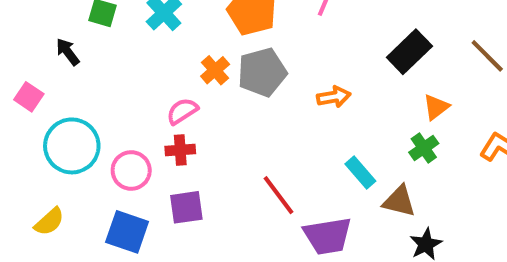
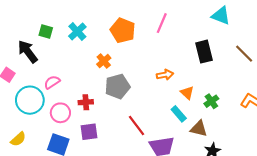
black arrow: (68, 52) -> (28, 52), size x1.6
black rectangle: (409, 52) -> (204, 52), turned -60
gray pentagon: (262, 72) -> (117, 86), moved
orange triangle: (436, 107) -> (187, 93), moved, turned -40
pink semicircle: (182, 111) -> (52, 82), moved

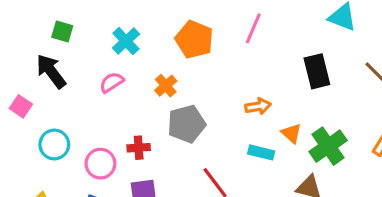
green square: (46, 32) -> (62, 32), moved
pink semicircle: (52, 82) -> (112, 82), moved
cyan circle: (30, 100) -> (54, 145), size x0.7
green cross: (211, 101) -> (328, 146), size x1.6
cyan rectangle: (179, 114) -> (261, 152), moved, turned -35

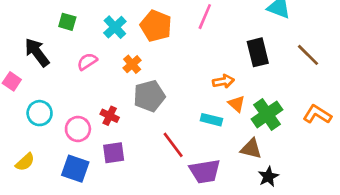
green square: (62, 32) -> (67, 22), moved
cyan cross: (126, 41) -> (115, 27), moved
orange arrow: (258, 106) -> (223, 81), moved
red cross: (139, 148) -> (110, 116), turned 30

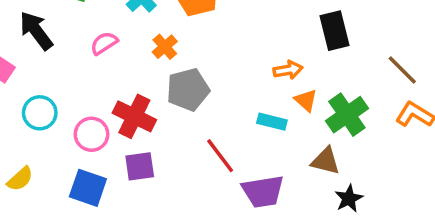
brown line: (308, 55) -> (402, 70), moved
red cross: (110, 116) -> (134, 116), size x1.6

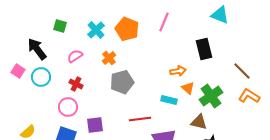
cyan circle: (40, 113) -> (41, 77), moved
red cross: (134, 116) -> (76, 84), moved, size x0.6
red line: (220, 156) -> (140, 119), turned -60

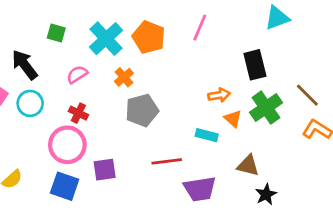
cyan triangle: (220, 15) -> (277, 18), turned -42
cyan cross: (96, 30) -> (106, 39), size x1.4
green cross: (211, 96) -> (266, 108), moved
pink circle: (68, 107) -> (67, 145), size x1.4

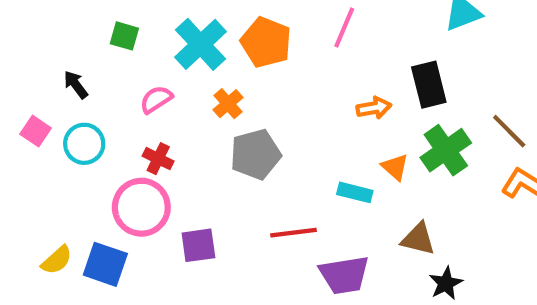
black arrow: (25, 65) -> (76, 85), size x0.6
orange arrow: (219, 95) -> (374, 108), moved
blue square: (65, 186) -> (105, 264), moved

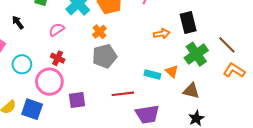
orange cross: (228, 104) -> (99, 32), moved
cyan circle: (84, 144) -> (22, 64), moved
orange triangle: (395, 167) -> (172, 71), moved
brown triangle: (418, 239) -> (191, 91), moved

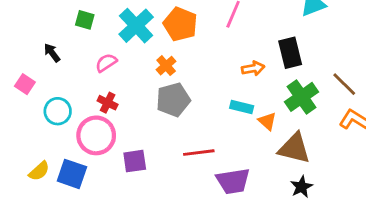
cyan rectangle: (152, 74) -> (242, 107), moved
brown triangle: (191, 91) -> (294, 148), size x1.4

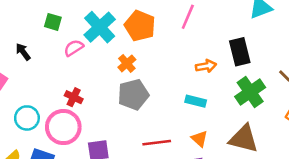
pink semicircle: (106, 63) -> (74, 48), moved
cyan circle: (58, 111) -> (27, 118), moved
orange triangle: (267, 121) -> (200, 139), moved

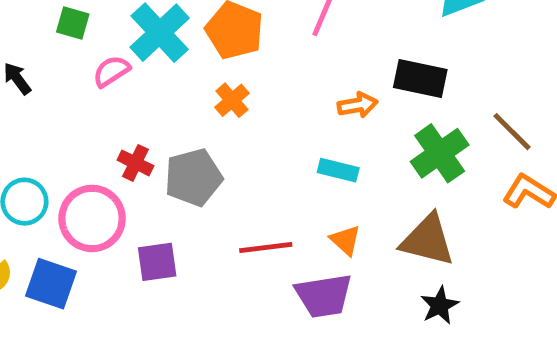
black rectangle: (240, 52) -> (420, 78), turned -64
orange cross: (127, 63) -> (232, 100), moved
gray pentagon: (133, 95) -> (193, 177), moved
red cross: (74, 97) -> (135, 163), moved

